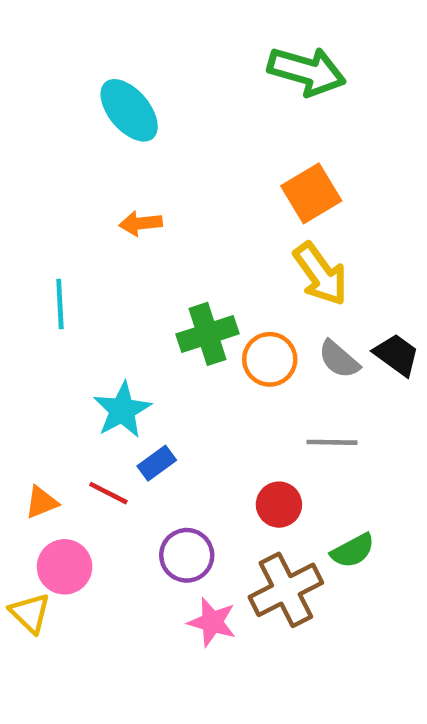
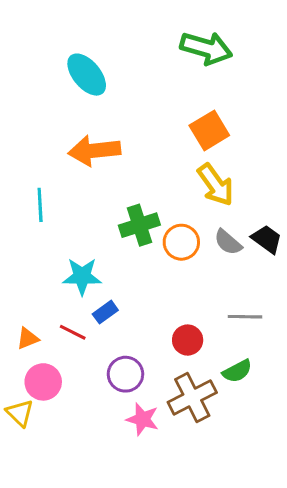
orange arrow: (141, 223) -> (94, 151), size x1.8
cyan star: (122, 410) -> (82, 276), turned 30
gray line: (332, 442) -> (245, 317), moved

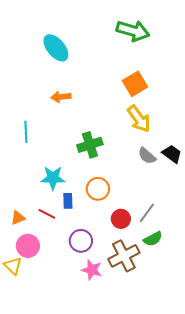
orange arrow: (94, 151) -> (61, 97), size x0.6
orange circle: (181, 242) -> (98, 189), moved
blue rectangle: (105, 312) -> (68, 201), turned -56
gray line: (245, 317) -> (147, 213), moved, turned -55

